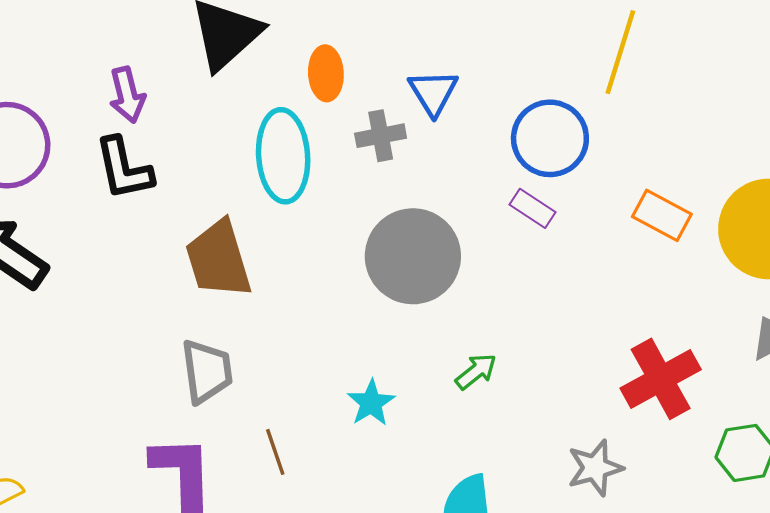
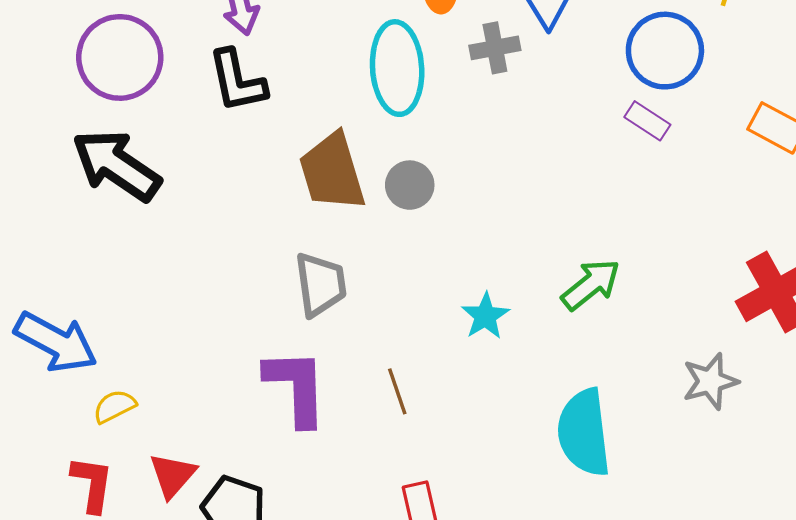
gray circle: (413, 256) -> (410, 185), moved, size x0.5
green arrow: (476, 372) -> (591, 285), size x1.4
brown line: (275, 452) -> (397, 391), moved

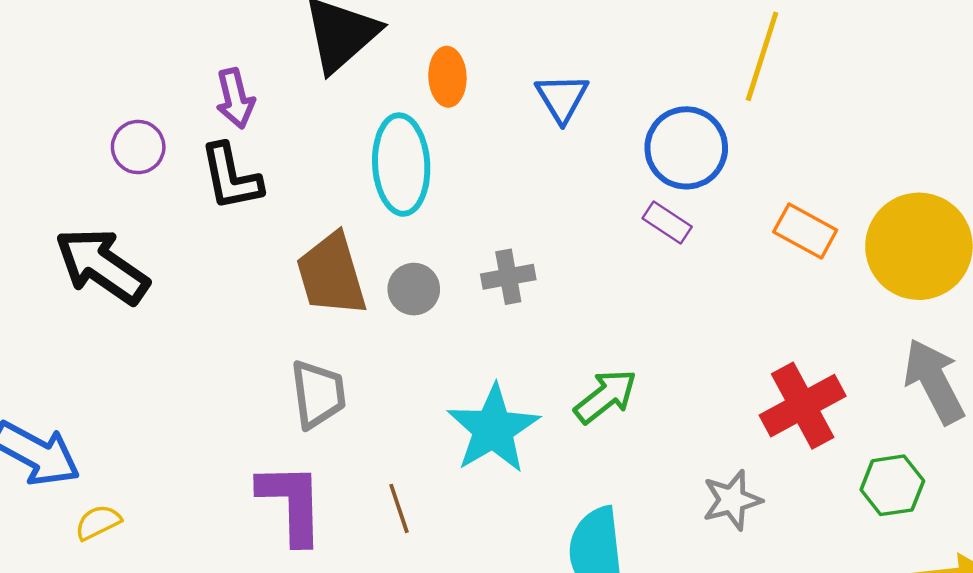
gray cross: (495, 48) -> (508, 277), moved
purple circle: (120, 57) -> (138, 147), moved, size x0.6
cyan star: (485, 316) -> (493, 429), size x1.8

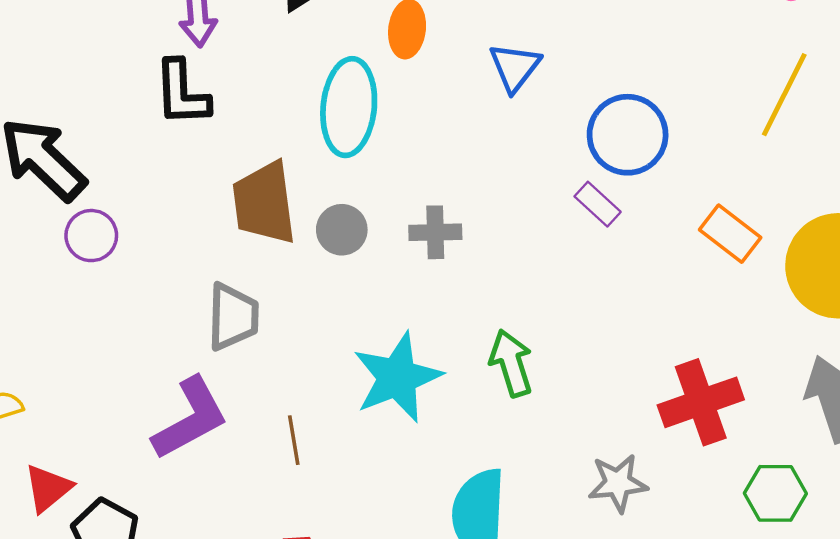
yellow line: (762, 56) -> (784, 95), moved
purple circle: (138, 147) -> (91, 236), moved
green arrow: (606, 396) -> (511, 363), turned -78
purple L-shape: (291, 503) -> (190, 418), turned 54

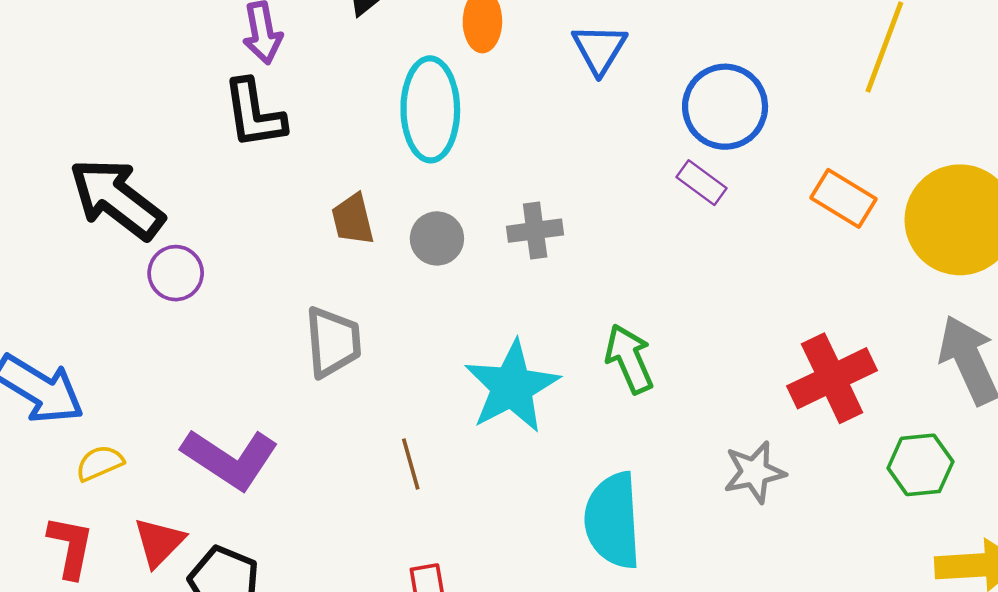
brown trapezoid: (264, 203) -> (353, 219), size x0.6
purple L-shape: (190, 418) -> (230, 459), moved, turned 68

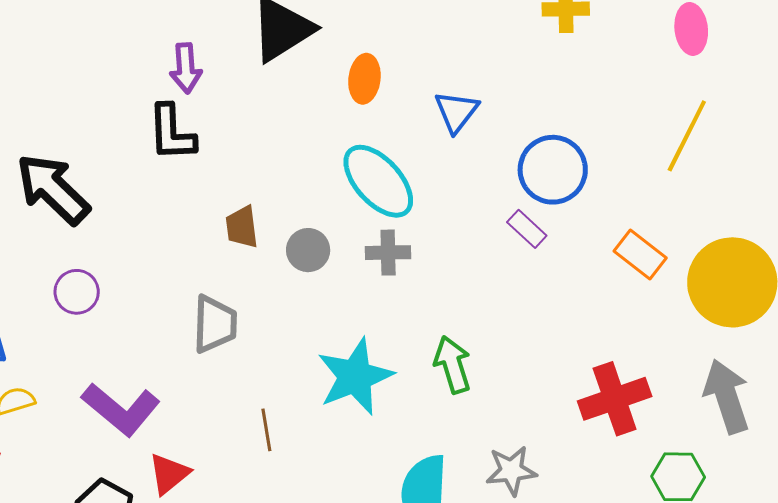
cyan ellipse: (430, 109) -> (378, 181), moved, turned -48
purple circle: (176, 273) -> (77, 292), moved
gray star: (754, 472) -> (511, 471), moved
red triangle: (159, 542) -> (169, 474), moved

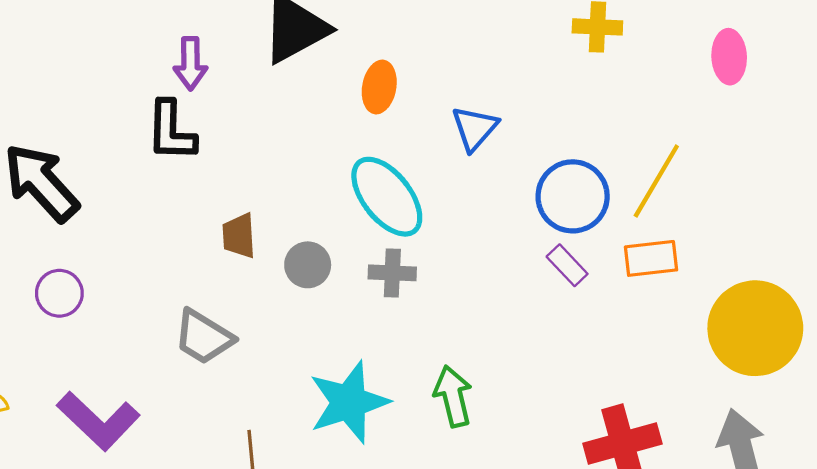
yellow line: (687, 136) -> (656, 181), moved
purple rectangle: (527, 229) -> (567, 265), moved
orange rectangle: (640, 254) -> (651, 258), moved, turned -48
gray trapezoid: (215, 324) -> (204, 337), turned 116

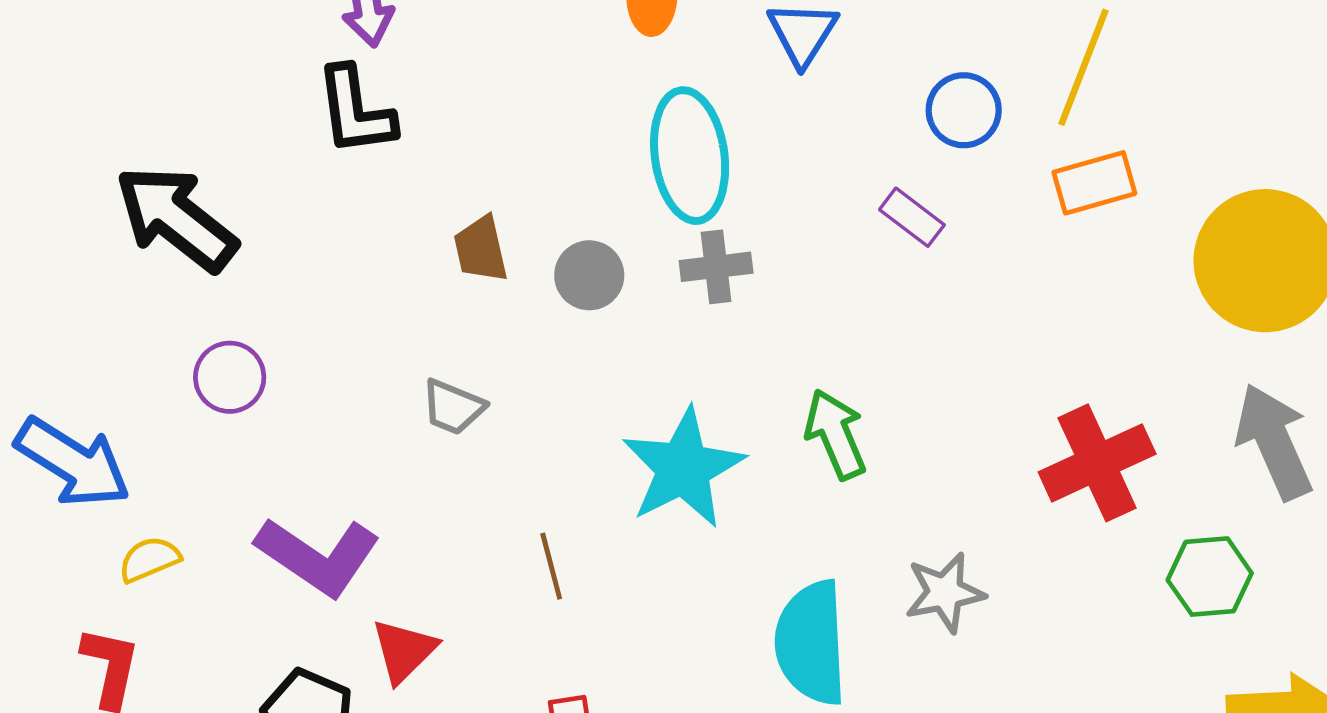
blue circle: (573, 196) -> (964, 110), size x0.7
cyan ellipse: (387, 197) -> (690, 156), turned 40
purple rectangle: (567, 265) -> (912, 217), moved
gray trapezoid: (204, 337) -> (453, 407), size x0.7

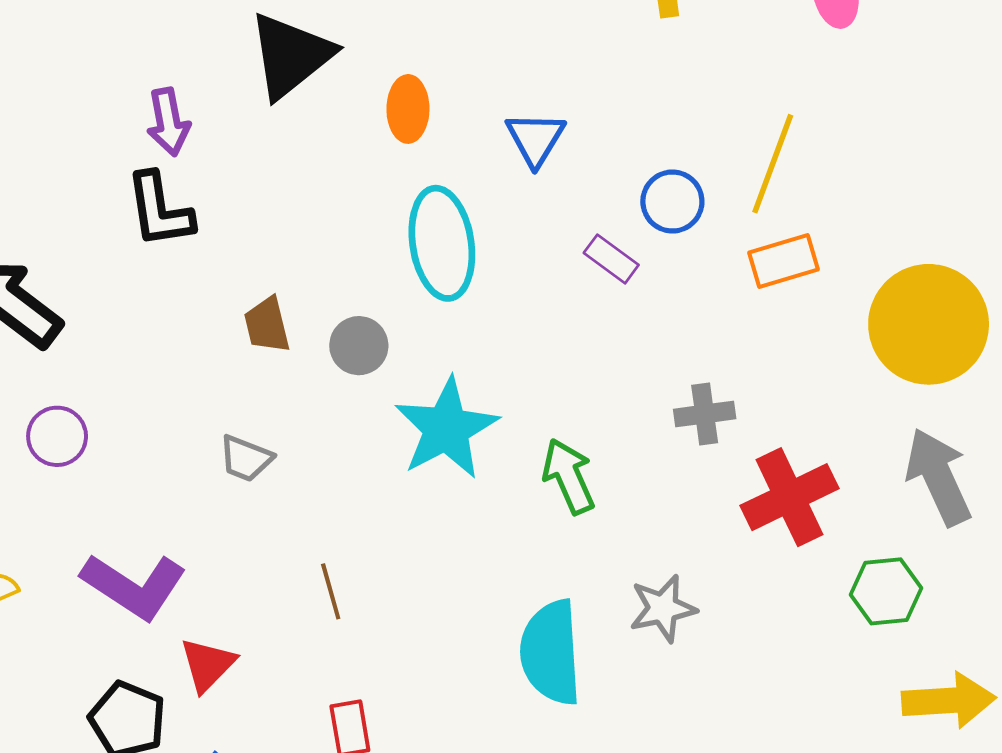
purple rectangle: (912, 217) -> (611, 259), moved
gray cross: (716, 267) -> (705, 414), moved
cyan star: (683, 468) -> (446, 429), moved

